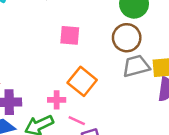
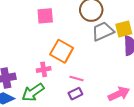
pink line: (77, 121) -> (76, 78), moved

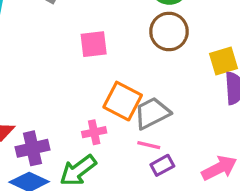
gray trapezoid: (103, 31) -> (152, 113), moved
purple rectangle: (75, 94) -> (162, 165), moved

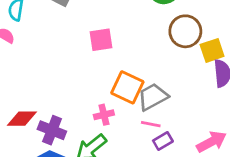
brown circle: (169, 32) -> (185, 31), moved
purple cross: (32, 148) -> (52, 130), turned 36

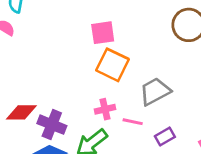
orange square: (127, 87) -> (112, 65), moved
pink line: (151, 124) -> (133, 122), moved

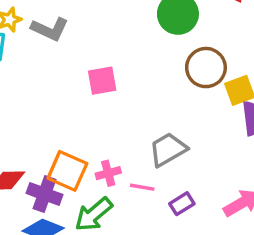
orange square: (112, 65) -> (67, 171), moved

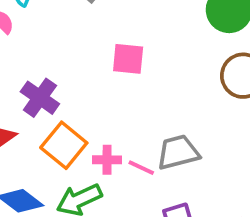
pink line: (142, 187) -> (141, 168), moved
purple cross: (44, 194) -> (40, 98), moved

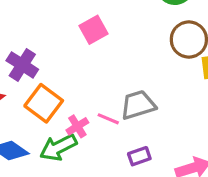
pink square: (128, 59) -> (94, 30), turned -32
pink cross: (107, 160) -> (77, 126), moved, turned -30

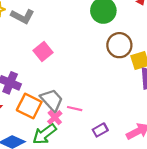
pink square: (94, 30) -> (43, 52), moved
gray trapezoid: (138, 105) -> (52, 100), moved, turned 75

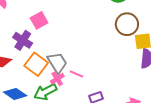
pink square: (43, 52) -> (39, 20), moved

